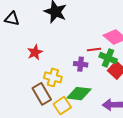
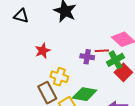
green cross: (108, 58) -> (115, 60), turned 36
purple cross: (81, 64) -> (87, 57), moved

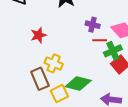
purple cross: (87, 57) -> (93, 25), moved

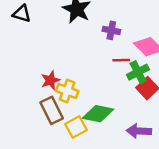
purple cross: (93, 25) -> (111, 30), moved
red star: (39, 35) -> (50, 80), moved

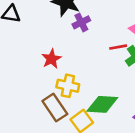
purple cross: (111, 30) -> (81, 22), moved, turned -30
red star: (50, 80) -> (51, 59), moved

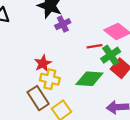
red star: (51, 59) -> (43, 63), moved
green diamond: (102, 104) -> (89, 79), moved

